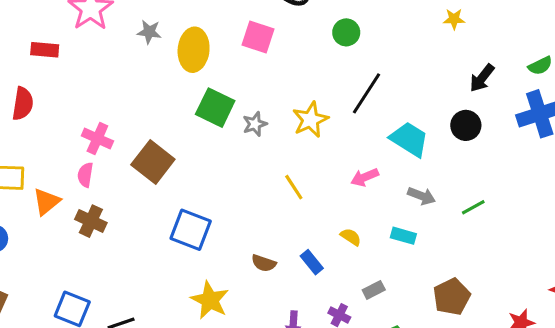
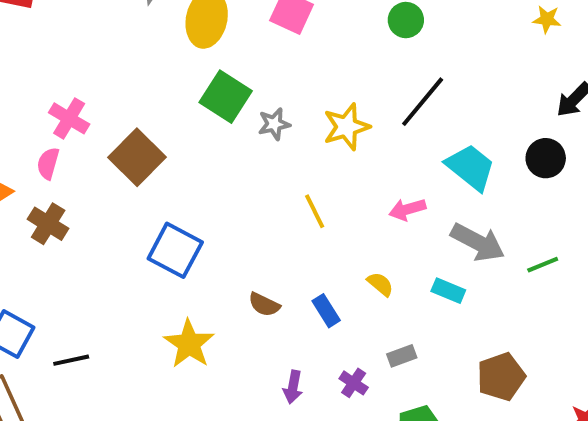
gray arrow: (421, 196) -> (478, 242), size x1.5

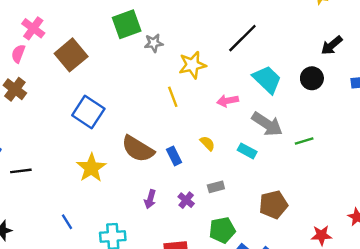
green square: (226, 97) -> (127, 24), turned 32
yellow star: (346, 127) -> (192, 65), moved
brown semicircle: (264, 305) -> (138, 149), size x1.8

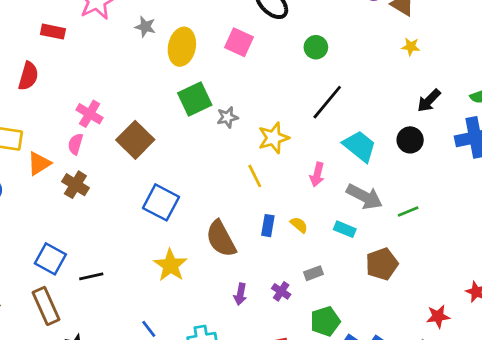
pink arrow: (228, 101) -> (317, 175), turned -60
brown semicircle: (138, 149) -> (221, 239), turned 36
blue rectangle: (174, 156) -> (268, 226), moved, turned 42
brown pentagon: (273, 205) -> (382, 264), moved

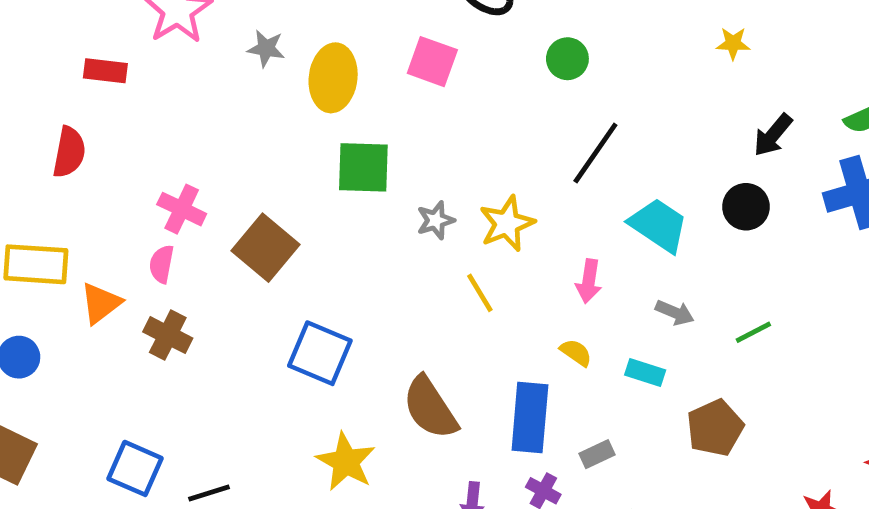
green square: (195, 99) -> (363, 167), turned 32
gray star: (227, 117) -> (436, 220), moved
gray arrow: (364, 197) -> (675, 313), size x0.6
yellow semicircle: (299, 225) -> (576, 353), moved
blue rectangle: (268, 226) -> (530, 418), moved, size x1.8

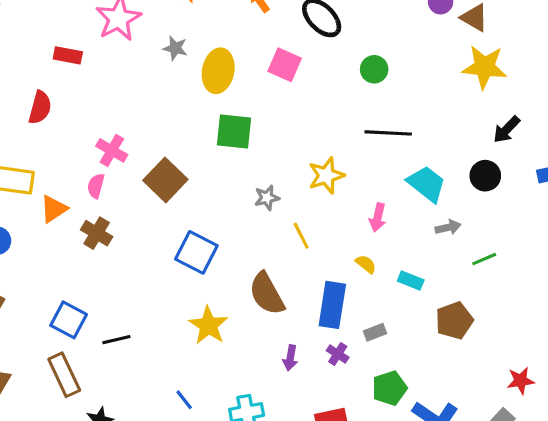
yellow star: (733, 43) -> (484, 67), size x2.0
black line: (595, 153) -> (388, 133), turned 54
gray star: (436, 220) -> (267, 198), moved
yellow line: (480, 293) -> (301, 236), moved
gray arrow: (675, 313) -> (448, 227), moved, turned -40

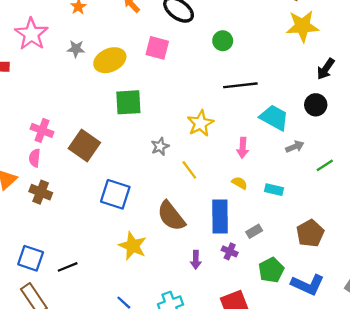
yellow ellipse: (218, 71) -> (110, 60), turned 64
brown pentagon: (454, 321) -> (310, 233), moved

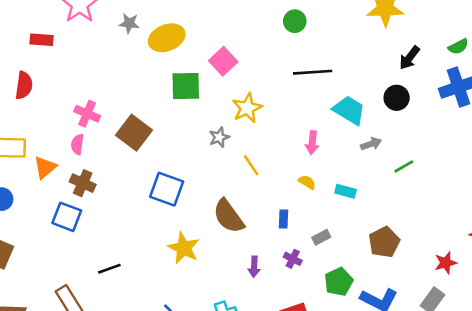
pink square: (157, 48) -> (223, 61), moved, turned 30
yellow star: (200, 123) -> (247, 108), moved
blue rectangle: (220, 216) -> (283, 219), size x0.5
blue square: (31, 258) -> (67, 217), moved

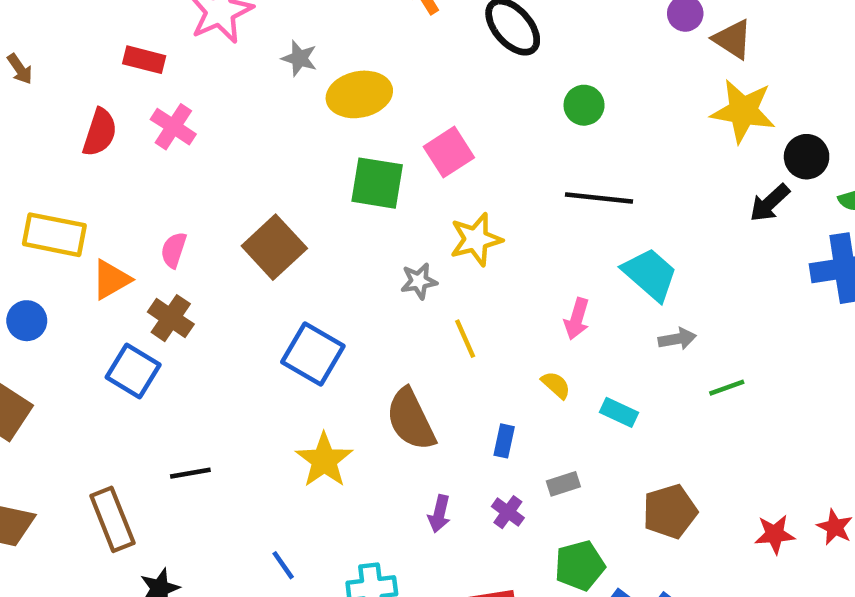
black circle: (397, 98) -> (807, 157), moved
pink cross: (87, 114) -> (173, 127), moved
red star: (446, 263) -> (775, 534), moved

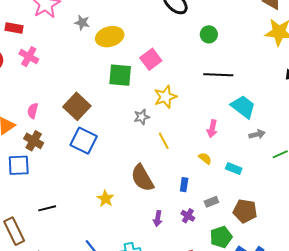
blue square: (313, 354) -> (84, 141), moved
blue square: (133, 371) -> (19, 165), turned -30
yellow star: (324, 460) -> (105, 199), size x0.7
brown pentagon: (670, 511) -> (245, 211), moved, turned 30

